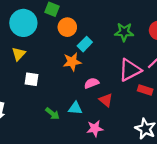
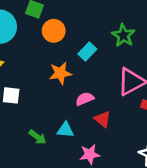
green star: (124, 32) -> (123, 35), turned 30
cyan rectangle: (85, 44) -> (87, 52), moved

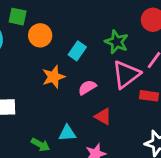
green star: (123, 35) -> (117, 42), moved
pink semicircle: (85, 99) -> (87, 87), moved

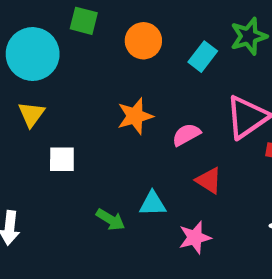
orange circle: (40, 35) -> (143, 41), moved
green star: (117, 42) -> (249, 36), moved, turned 30
cyan rectangle: (77, 51) -> (203, 57), moved

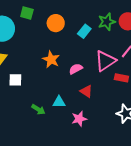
orange star: (135, 116) -> (51, 59), turned -30

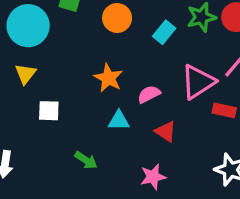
cyan triangle: (59, 102) -> (119, 121), moved

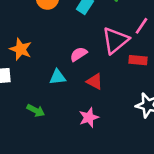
orange star: (108, 78) -> (21, 49), moved

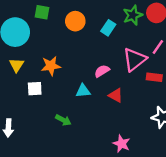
orange star: (21, 49) -> (51, 66), turned -30
pink star: (89, 117) -> (122, 144), moved, turned -30

